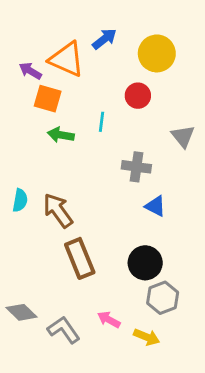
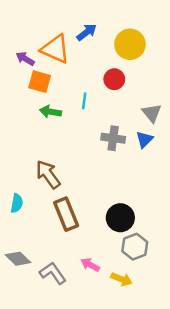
cyan semicircle: (20, 200) -> (17, 203), moved
blue triangle: (155, 206) -> (144, 139), moved, turned 48

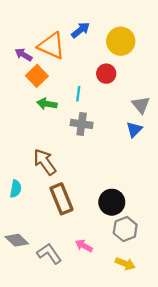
orange square: (40, 82) -> (37, 76), turned 30
gray cross: (113, 138) -> (82, 124), moved
yellow arrow: (122, 279) -> (125, 264), moved

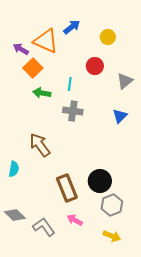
yellow circle: (121, 41) -> (108, 37), size x0.6
gray triangle: (141, 105) -> (125, 81), moved, turned 30
brown rectangle: (61, 199) -> (67, 188), moved

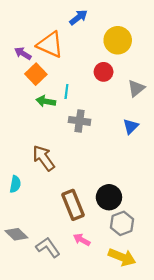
blue arrow: (72, 27) -> (78, 17), moved
yellow circle: (108, 37) -> (118, 40), size x1.6
cyan line: (70, 84) -> (66, 91), moved
yellow arrow: (112, 236) -> (122, 257), size x1.4

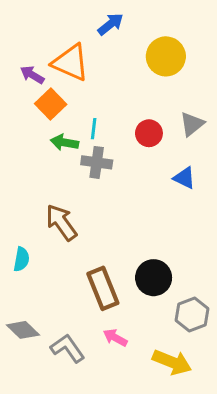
red circle: (104, 72) -> (149, 133), moved
gray cross: (80, 121) -> (97, 162), moved
blue triangle: (131, 126) -> (184, 178), turned -49
gray hexagon: (122, 223) -> (192, 315), moved

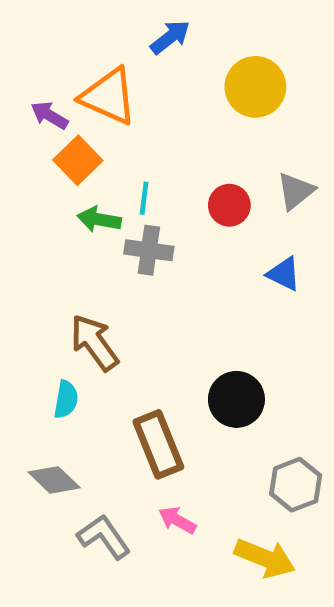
cyan semicircle: (21, 259) -> (66, 399), moved
black circle: (154, 278) -> (236, 399), moved
gray diamond: (23, 330) -> (54, 480), moved

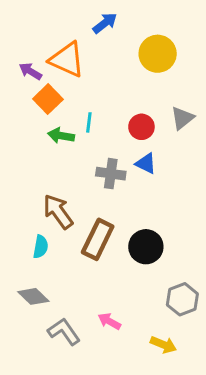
gray cross: (149, 250) -> (111, 174), moved
blue triangle: (284, 274) -> (146, 163), moved
brown rectangle: (158, 444) -> (98, 239), moved, turned 48
yellow arrow: (265, 558) -> (163, 345), size x0.7

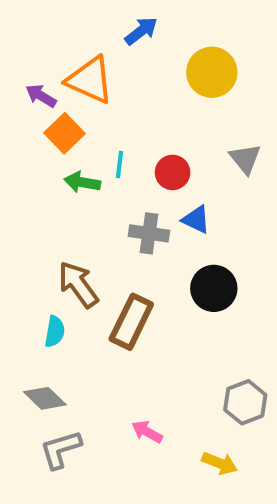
gray triangle: (182, 118) -> (245, 159), turned -30
red circle: (141, 127) -> (173, 172), moved
black circle: (146, 247) -> (214, 288), moved
gray L-shape: (64, 332) -> (61, 449), moved, turned -72

